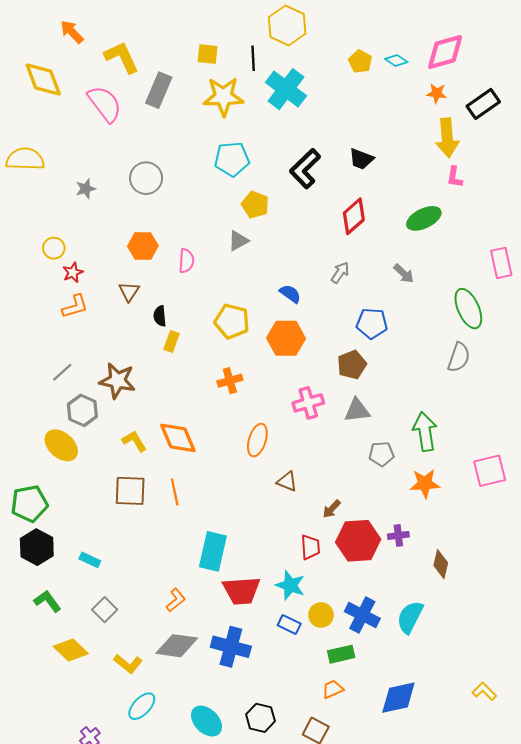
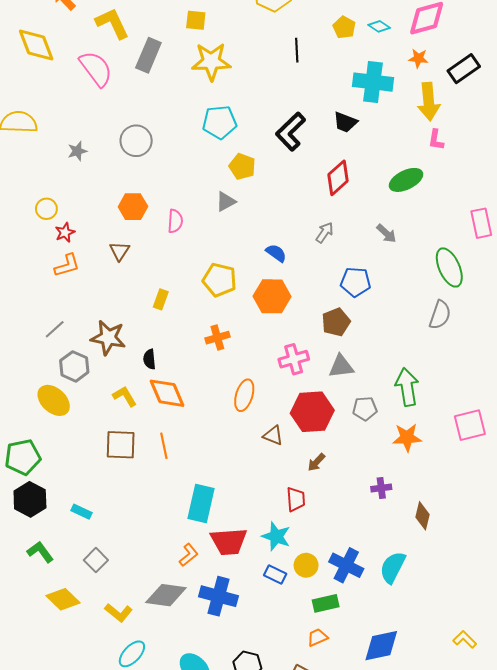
black line: (253, 58) -> (297, 50), moved
cyan cross: (286, 89) -> (373, 82), moved, turned -30
black semicircle: (160, 316) -> (149, 359), moved
red hexagon: (358, 541) -> (312, 412), moved
orange L-shape: (176, 600) -> (189, 555), moved

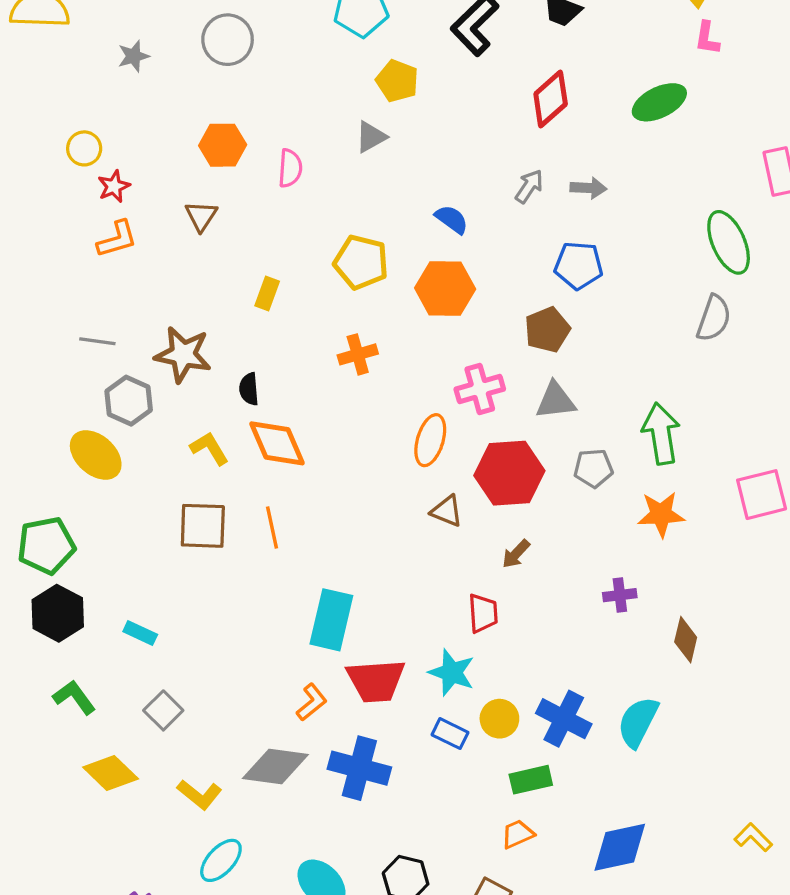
gray arrow: (386, 233) -> (588, 188), moved, turned -40
gray line: (55, 329) -> (97, 341), turned 50
orange ellipse: (244, 395) -> (430, 440), moved

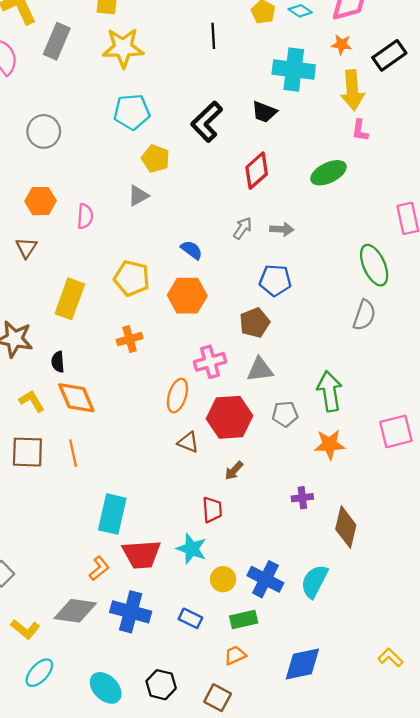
yellow rectangle: (267, 293) -> (70, 299), size x1.8
brown diamond: (686, 640) -> (346, 527), size x1.4
blue rectangle: (450, 734) -> (190, 618), moved

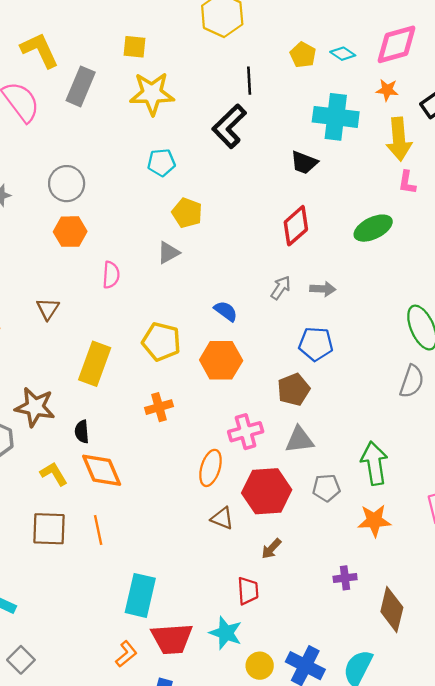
cyan pentagon: (132, 112) -> (161, 163), size x0.7
black L-shape: (207, 122) -> (229, 126), moved
orange hexagon: (40, 201) -> (70, 232), moved

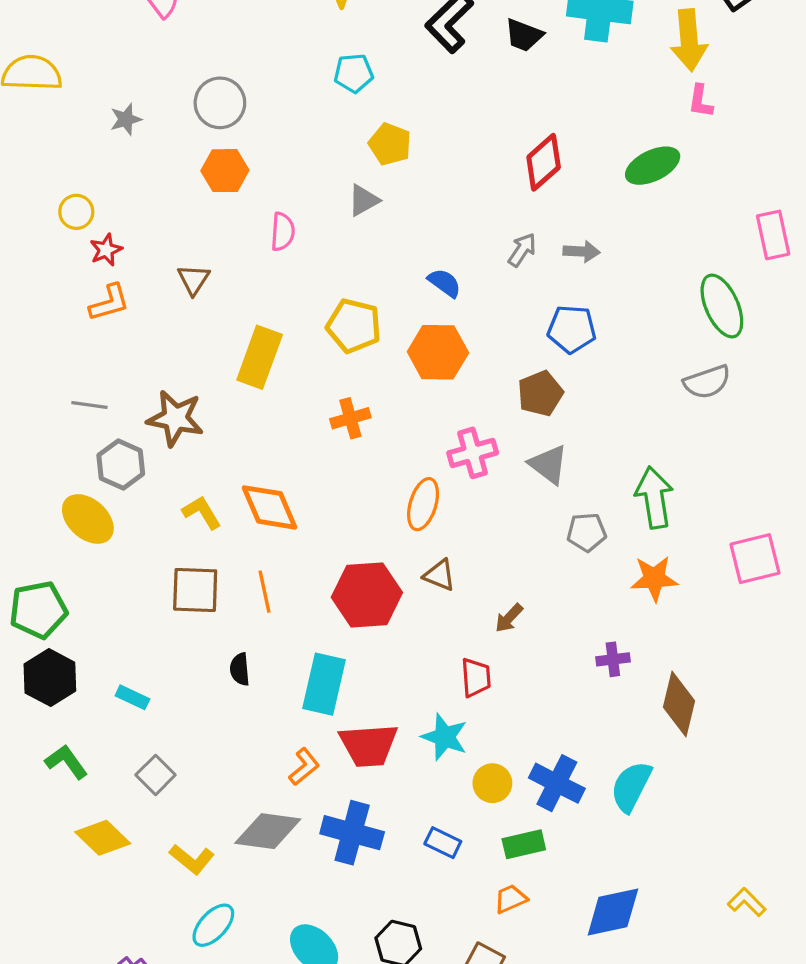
black trapezoid: (304, 163) -> (524, 35), moved
gray semicircle: (412, 381) -> (707, 382), turned 52
black semicircle: (82, 432) -> (240, 669), moved
gray triangle: (299, 440) -> (549, 464), turned 44
red hexagon: (267, 491) -> (367, 595), moved

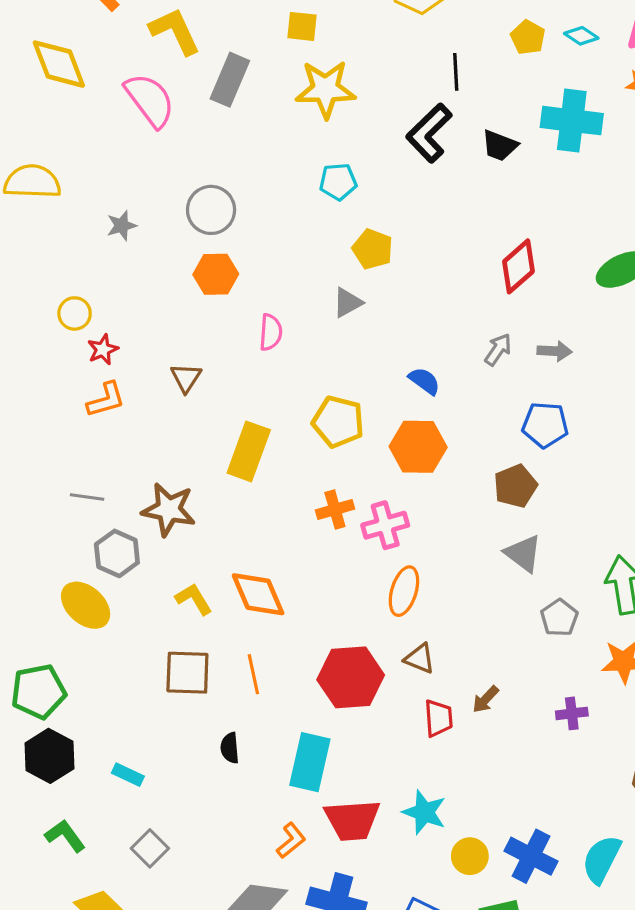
pink cross: (473, 453) -> (385, 525), moved
gray pentagon: (587, 532) -> (559, 618), turned -30
purple cross: (613, 659) -> (572, 713), moved
red trapezoid: (476, 678) -> (438, 718), moved

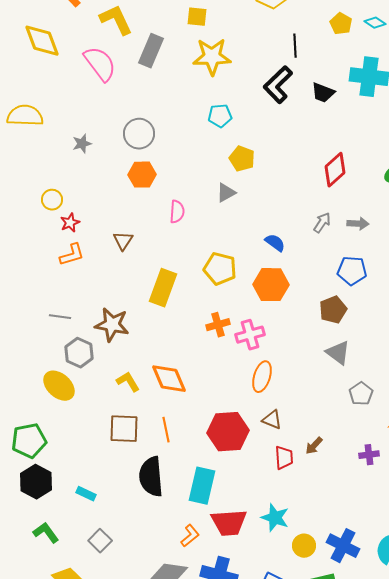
black semicircle: (230, 748) -> (151, 477), size x2.0

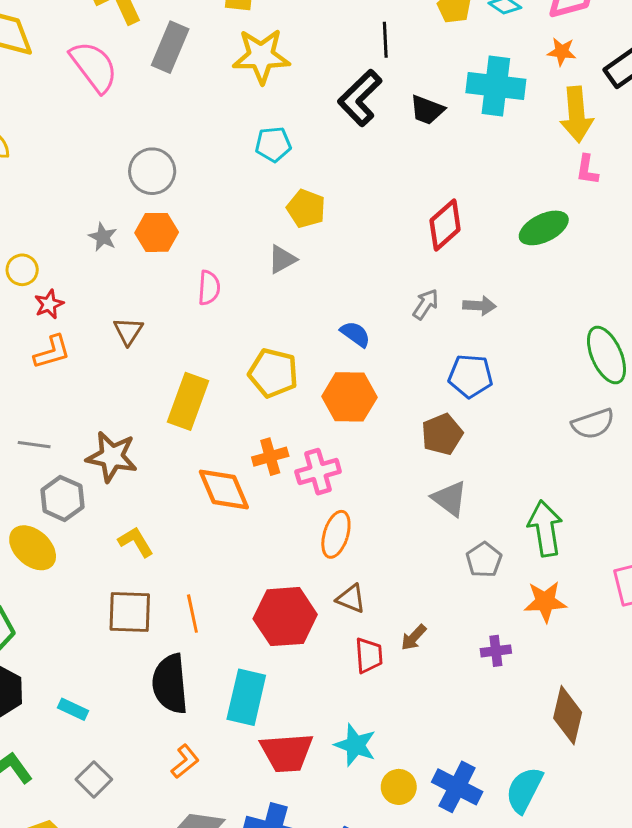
gray star: (82, 144) -> (103, 237), moved, turned -30
orange diamond: (169, 379) -> (224, 490), moved
orange L-shape: (190, 536) -> (185, 762), moved

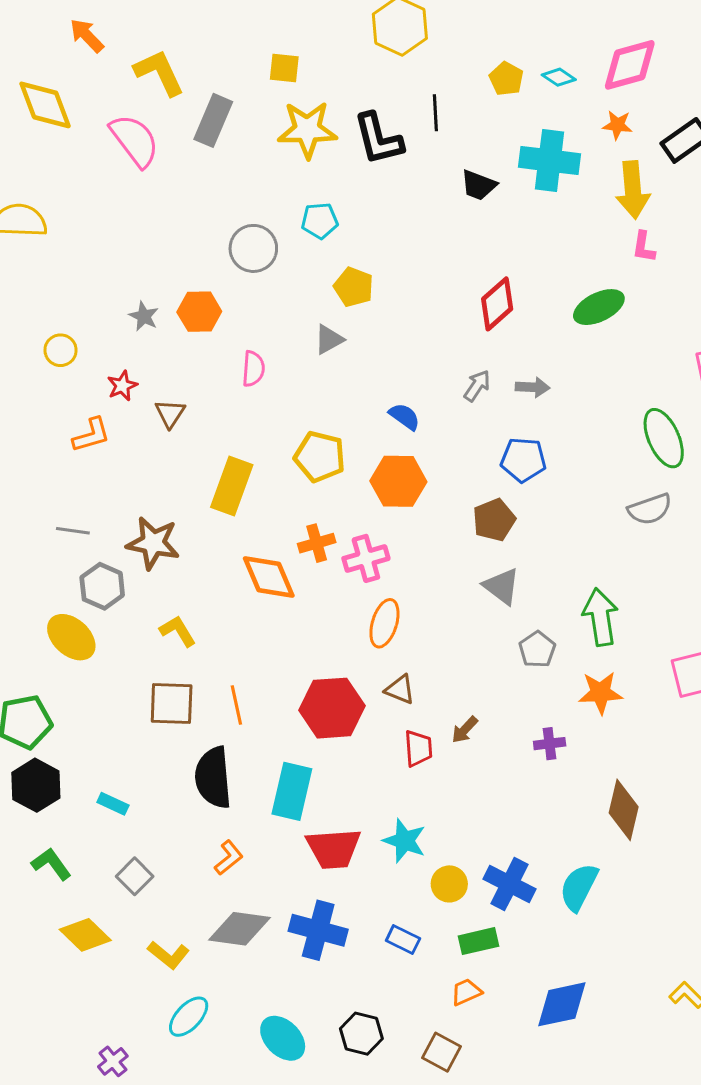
black L-shape: (360, 98) -> (378, 139), moved, turned -60
gray circle: (152, 171) -> (253, 248), moved
red star: (49, 304) -> (122, 386), moved

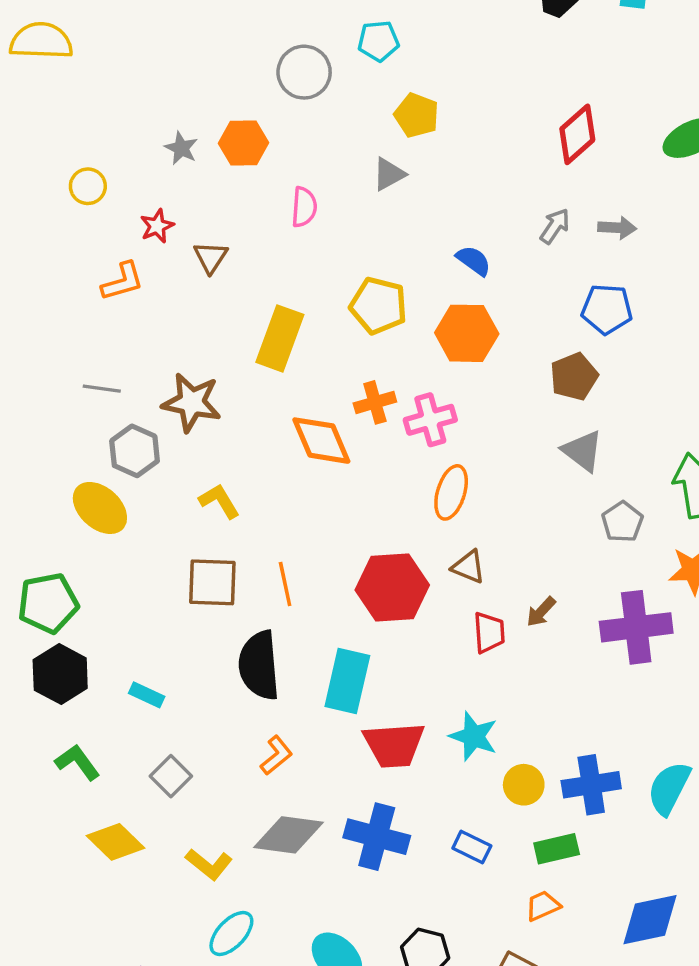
purple cross: (550, 744) -> (636, 627), size x2.0
blue cross: (509, 884) -> (591, 785), turned -36

